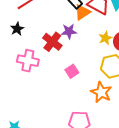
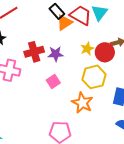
purple star: (69, 31) -> (56, 54), moved
red cross: (52, 42) -> (34, 52), turned 36

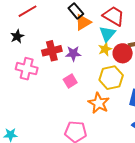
cyan triangle: (99, 13) -> (107, 34), moved
red trapezoid: (81, 15) -> (114, 16), moved

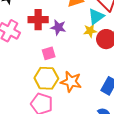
yellow hexagon: (111, 78) -> (46, 78), moved
orange star: (99, 103) -> (71, 82), turned -30

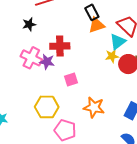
purple star: (58, 27) -> (47, 62), moved
yellow hexagon: (46, 78) -> (47, 107), moved

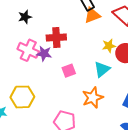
cyan triangle: (118, 42) -> (102, 69), moved
yellow hexagon: (47, 107) -> (22, 97), moved
orange star: (94, 107) -> (93, 98), turned -30

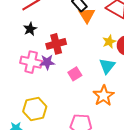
orange triangle: (92, 15) -> (87, 15), turned -30
black star: (25, 17) -> (30, 29), moved

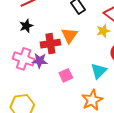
orange triangle: (87, 15) -> (69, 35), moved
yellow star: (109, 42) -> (103, 31), moved

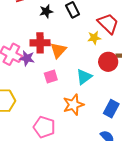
black star: (26, 26) -> (46, 11), moved
orange triangle: (69, 35) -> (58, 50), moved

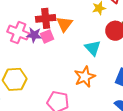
pink square: (51, 77) -> (47, 36), moved
cyan triangle: (84, 77) -> (93, 48), turned -30

